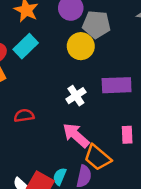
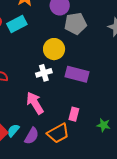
gray pentagon: (96, 24) -> (75, 24), turned -30
yellow circle: (81, 46) -> (54, 49), moved
orange trapezoid: (98, 158) -> (58, 133), moved, turned -85

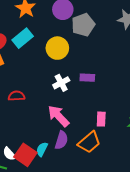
yellow circle: (54, 49) -> (57, 48), moved
purple rectangle: (77, 74) -> (87, 78), moved, size x0.6
purple semicircle: (32, 136) -> (61, 140), moved

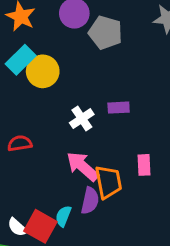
gray pentagon: (83, 25) -> (105, 33), turned -30
yellow circle: (57, 48) -> (43, 71), moved
orange trapezoid: (89, 142) -> (108, 182), moved, turned -55

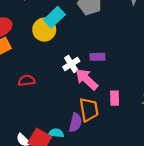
cyan rectangle: (21, 60) -> (54, 17), moved
pink arrow: (82, 166) -> (87, 79), moved
cyan semicircle: (63, 216) -> (56, 133), turned 72

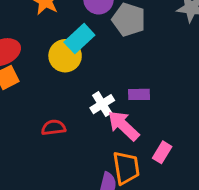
red semicircle: (26, 80) -> (54, 128), moved
pink rectangle: (115, 98) -> (162, 152), turned 32

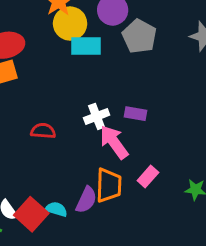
cyan rectangle: (79, 39) -> (86, 46), turned 32
yellow circle: (65, 56) -> (70, 24), moved

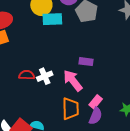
white cross: (97, 116) -> (45, 76), moved
purple semicircle: (86, 200) -> (96, 116), moved

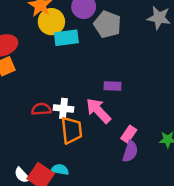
white cross: (45, 76) -> (64, 109), turned 35
orange trapezoid: (70, 109) -> (72, 130), moved

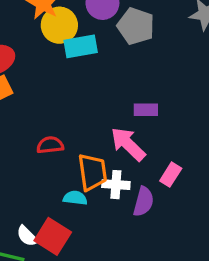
white cross: (64, 109) -> (116, 185), moved
purple semicircle: (130, 151) -> (143, 202), moved
cyan semicircle: (60, 170) -> (75, 198), moved

